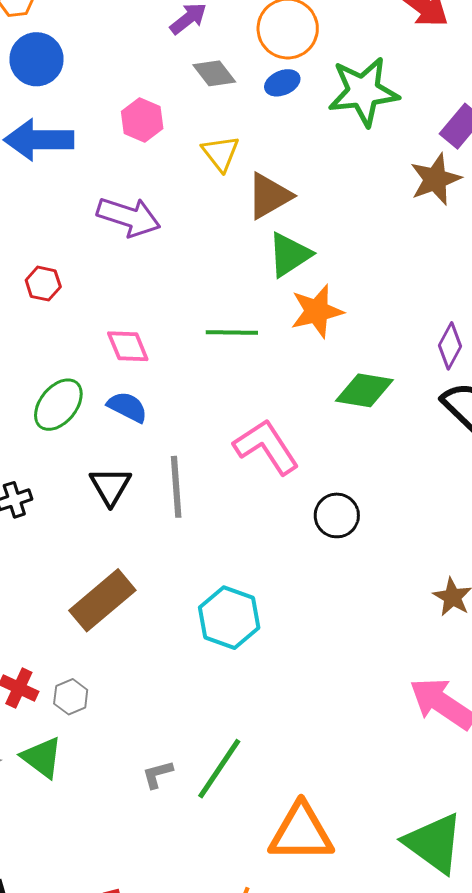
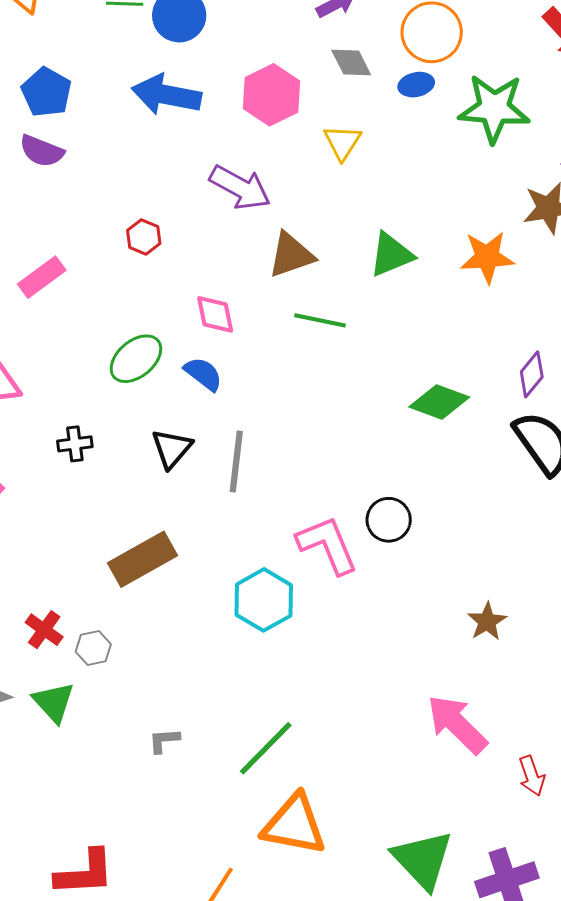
pink hexagon: (142, 120) -> (272, 95), size x1.4
brown triangle: (269, 196) -> (291, 255), moved
orange star: (317, 311) -> (487, 257), moved
pink L-shape: (266, 447) -> (327, 545), moved
green line: (219, 769) -> (266, 748), moved

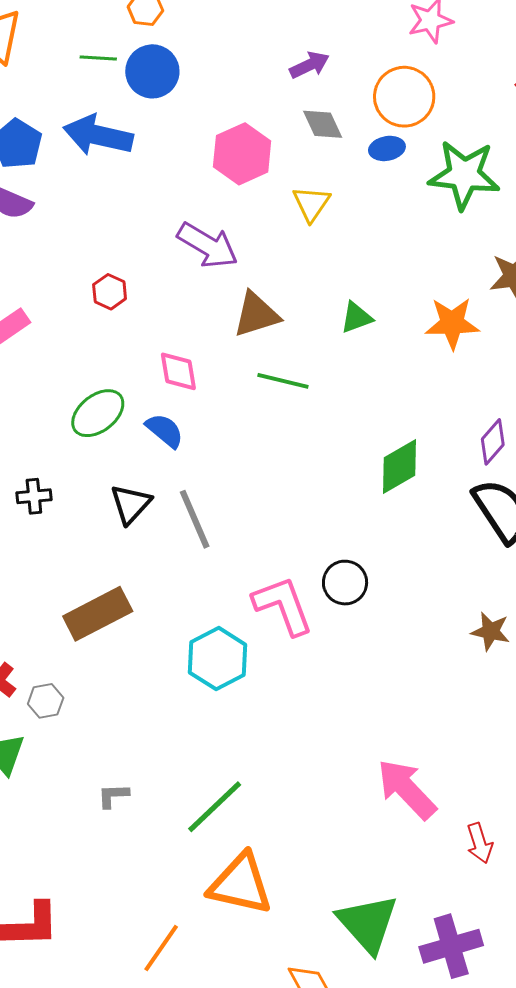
blue arrow: (166, 95) -> (98, 135), moved
green triangle: (391, 255) -> (356, 318), size x0.7
green diamond: (439, 402) -> (399, 466), turned -52
gray line: (236, 462) -> (195, 519), turned -32
brown star: (487, 622) -> (491, 631), moved, turned -30

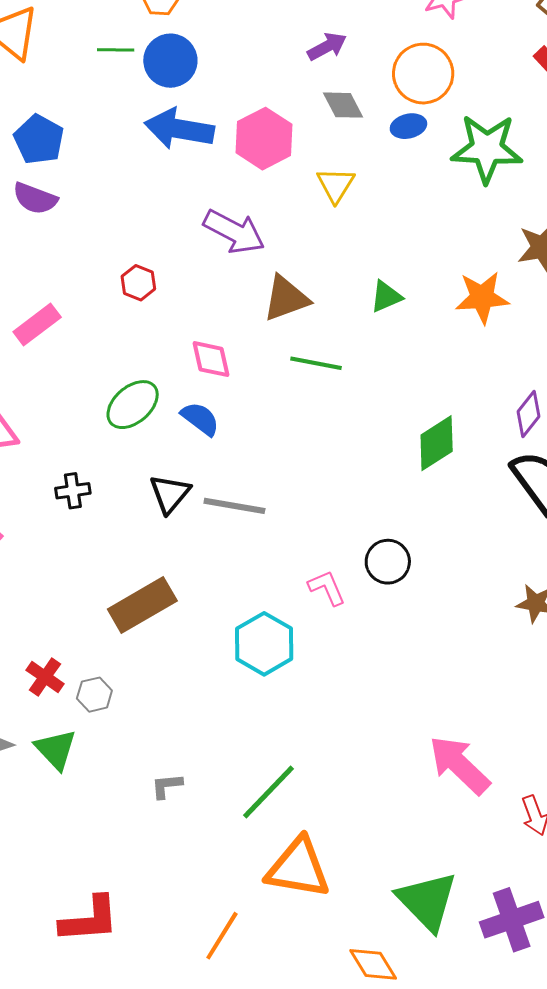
blue arrow: (98, 135) -> (179, 129), moved
gray line: (195, 519) -> (234, 506), turned -54
pink L-shape: (283, 606) -> (327, 588), size x0.6

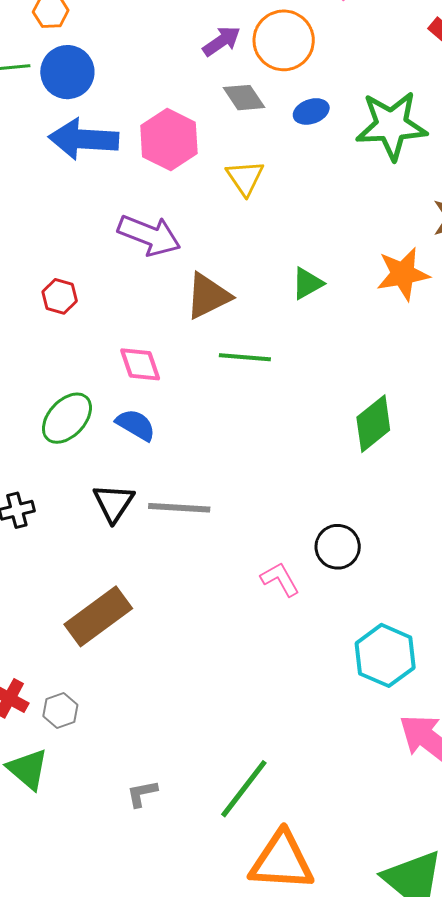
orange circle: (423, 74) -> (284, 40), moved
cyan hexagon: (264, 644) -> (385, 655), moved

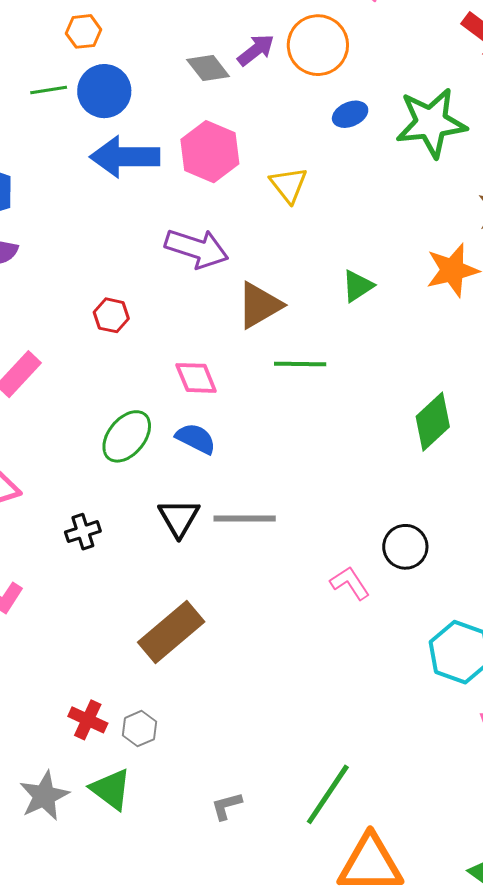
gray diamond: (244, 98) -> (208, 68), moved

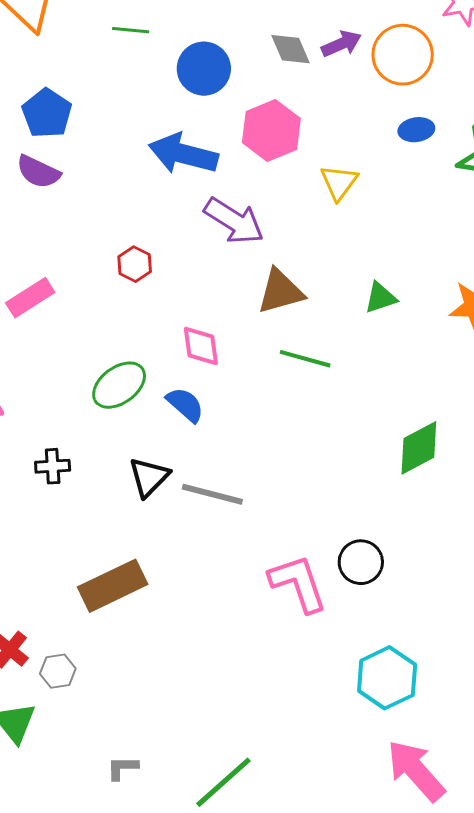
blue circle: (104, 91) -> (204, 69), moved
blue arrow: (125, 157) -> (183, 154), moved
pink L-shape: (350, 583) -> (298, 583), size x1.6

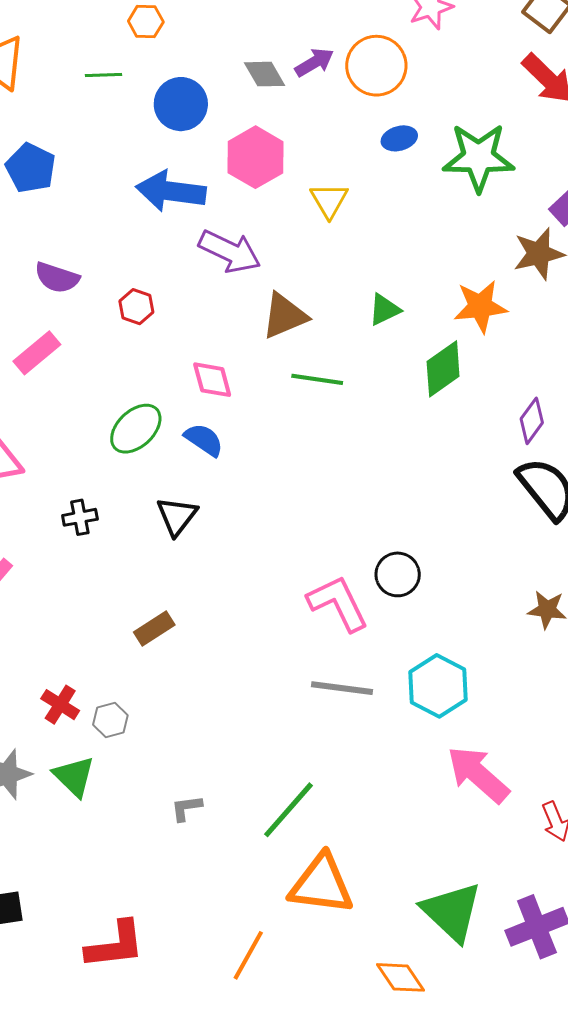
purple semicircle: (38, 172) -> (57, 278), moved
green diamond: (419, 448) -> (443, 369), moved
gray line: (212, 494) -> (342, 688), moved
brown rectangle: (113, 586) -> (154, 628), size x0.6

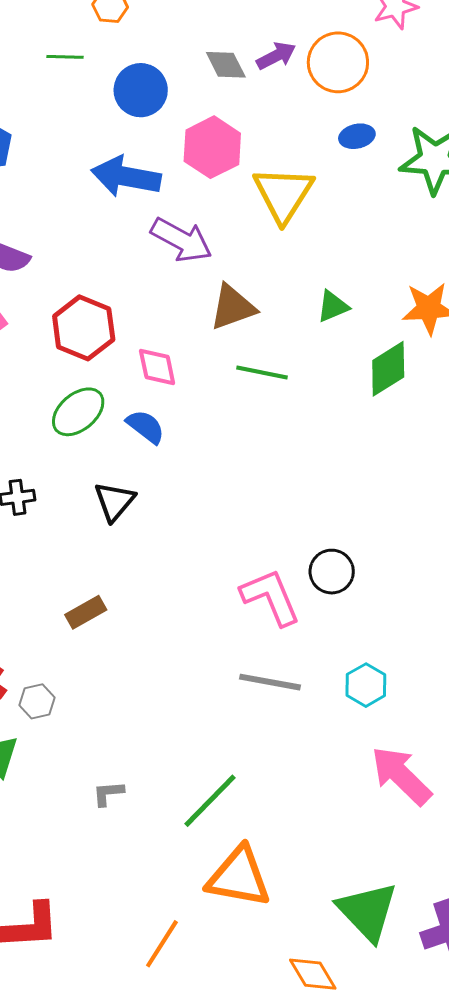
yellow triangle: (329, 200) -> (283, 194), size x1.6
red hexagon: (136, 307) -> (84, 328), moved, size x1.8
cyan hexagon: (438, 686) -> (366, 685), size x0.7

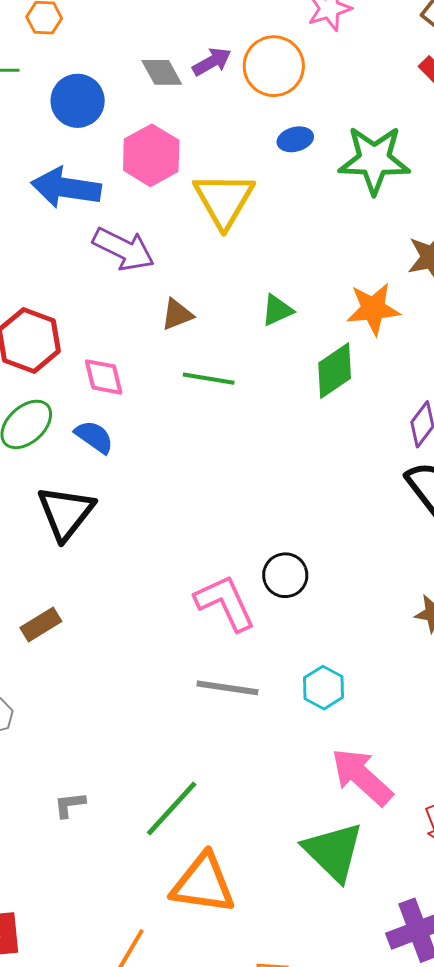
brown triangle: (233, 307) -> (177, 314), size x0.7
black triangle: (114, 501) -> (66, 513), size x1.4
green triangle: (367, 911) -> (333, 852), moved

